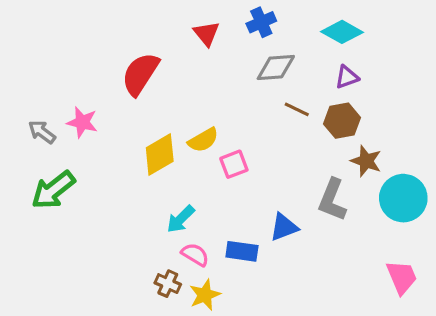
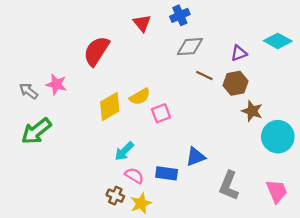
cyan diamond: (342, 32) -> (278, 41), moved
gray L-shape: (332, 200) -> (229, 186), moved

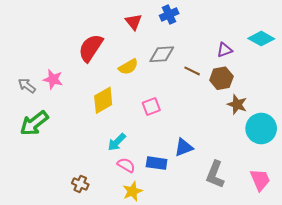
gray diamond: (190, 47) -> (162, 54), moved
yellow semicircle: (140, 97) -> (128, 67), moved
brown cross: (115, 196) -> (80, 184), moved

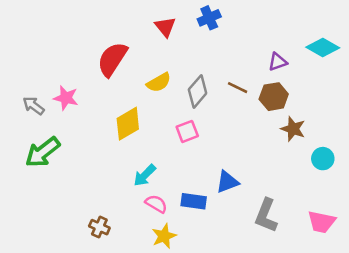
gray diamond: (162, 54) -> (198, 91), moved, turned -45
cyan circle: (261, 128) -> (323, 159), size x0.6
pink trapezoid: (260, 180) -> (322, 222), turned 125

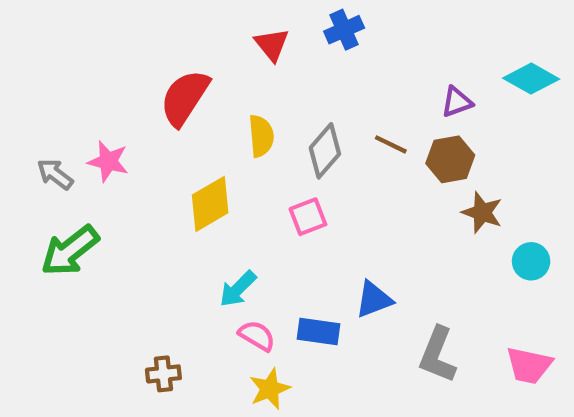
yellow semicircle: (159, 82) -> (261, 136), turned -65
brown cross: (99, 227) -> (163, 374), turned -30

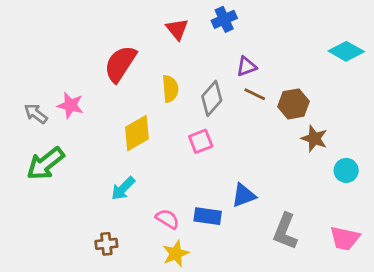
purple triangle: (457, 102) -> (246, 67), moved
cyan arrow: (238, 289) -> (123, 188), moved

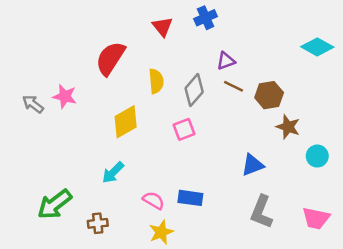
green arrow: (45, 164) -> (55, 204), moved
blue triangle: (244, 195) -> (253, 165), moved

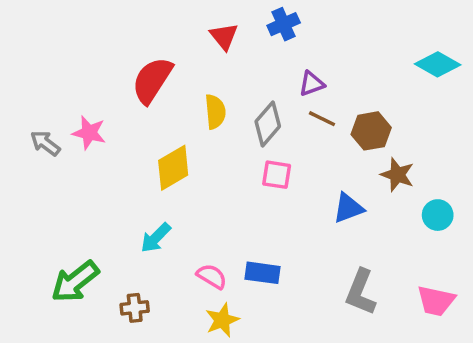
pink square: (184, 129) -> (277, 175), moved, turned 30
blue triangle: (253, 165) -> (348, 208), moved

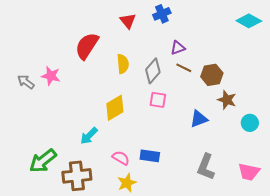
cyan diamond: (438, 64) -> (249, 21), moved
yellow diamond: (173, 168) -> (115, 108), moved
brown cross: (135, 308) -> (77, 176), size x1.8

